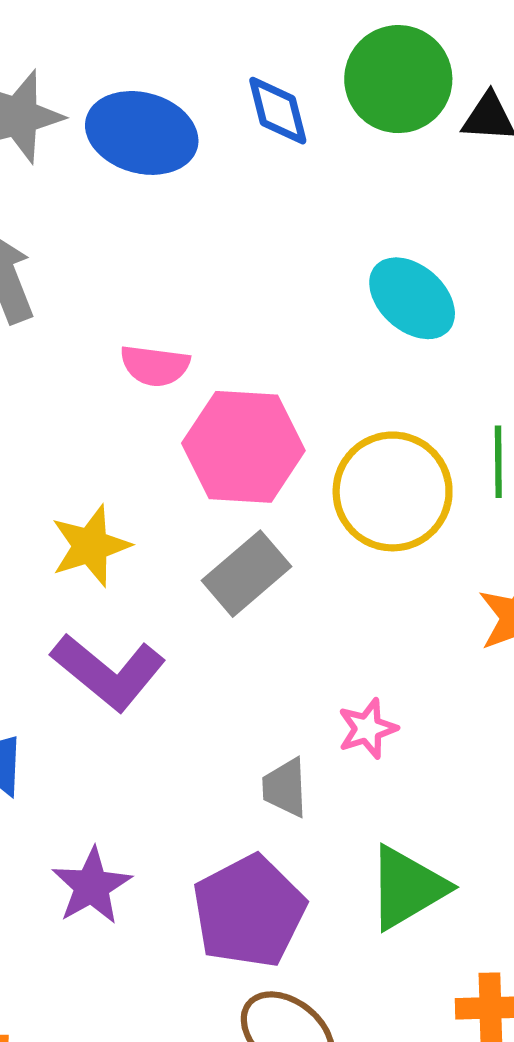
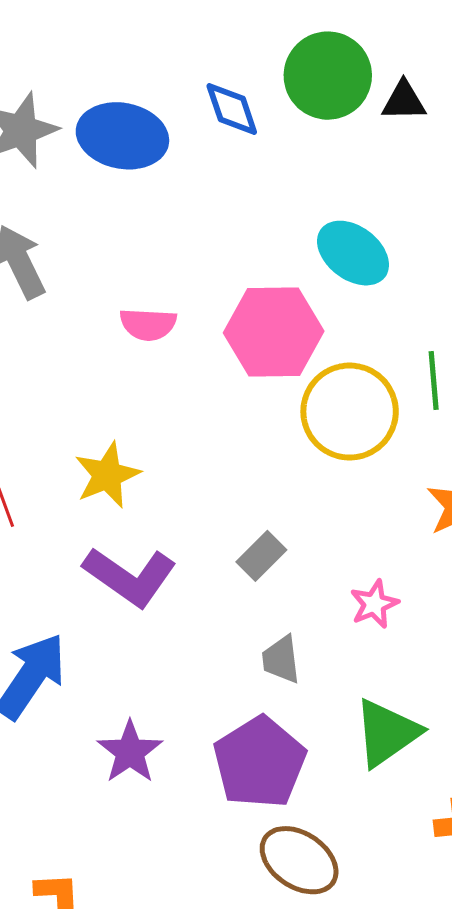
pink hexagon: (243, 447) -> (274, 332), moved
gray rectangle: (247, 574) -> (261, 556), moved, size x0.7
pink star: (367, 729) -> (374, 604), moved

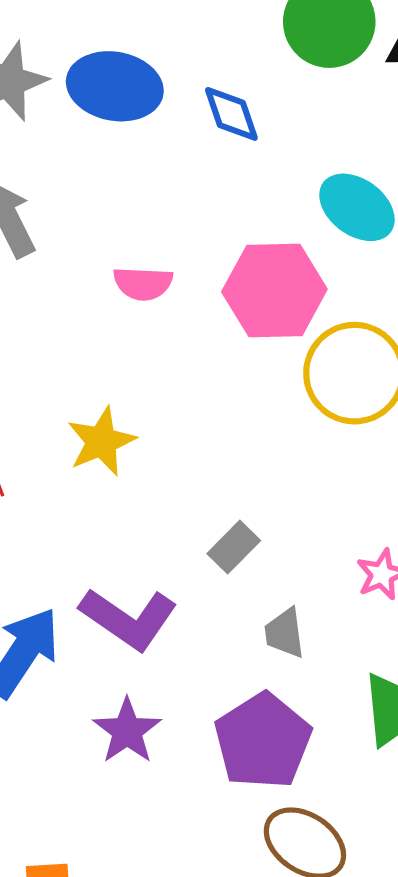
blue diamond: (232, 109) -> (231, 114), moved
gray rectangle: (261, 556) -> (234, 547), moved
purple L-shape: (130, 577) -> (129, 619), moved

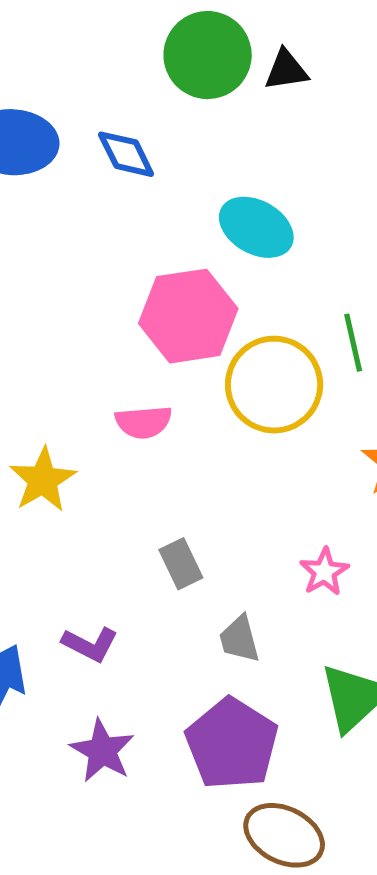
pink semicircle: (143, 283) -> (143, 422), moved
gray rectangle: (234, 547) -> (181, 564), turned -63
purple L-shape: (129, 619) -> (90, 644), size x0.6

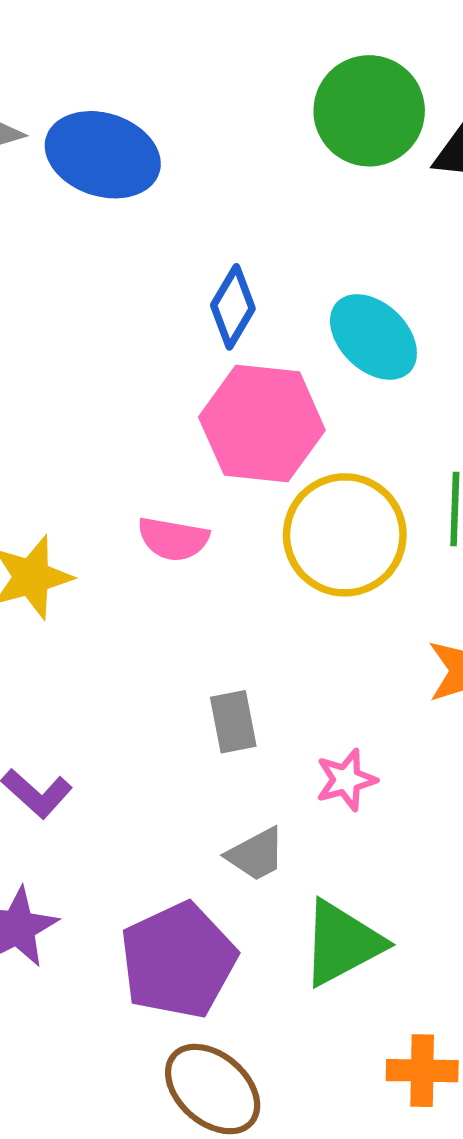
blue diamond: (126, 154) -> (233, 307), moved, turned 42
gray rectangle: (181, 564) -> (233, 722), moved
gray trapezoid: (239, 639) -> (256, 854), moved, turned -118

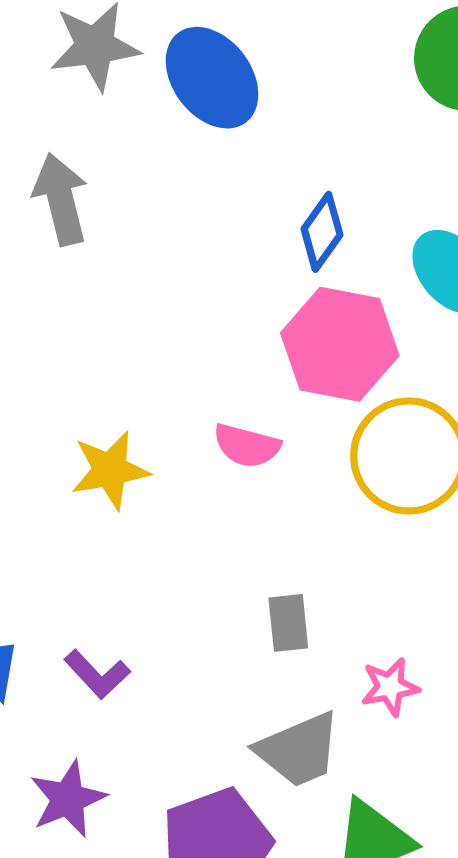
blue ellipse: (103, 155) -> (212, 78), turned 30
gray trapezoid: (256, 854) -> (299, 750), size x1.5

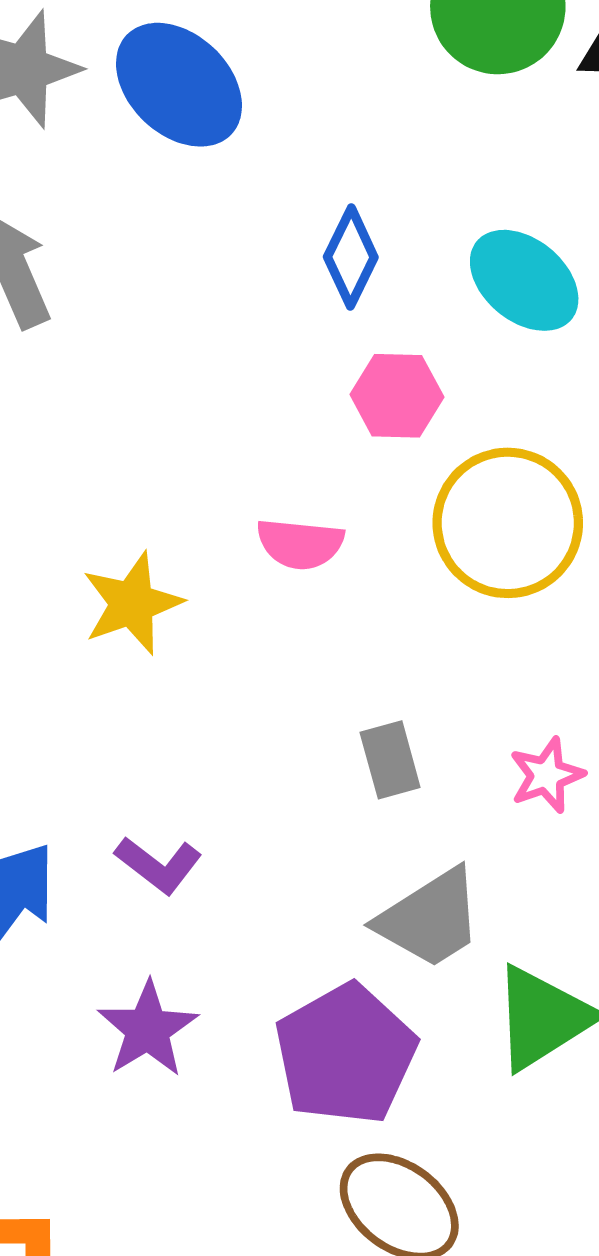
pink hexagon: (340, 344) -> (397, 396), size x0.6
pink star: (390, 687) -> (547, 775), moved

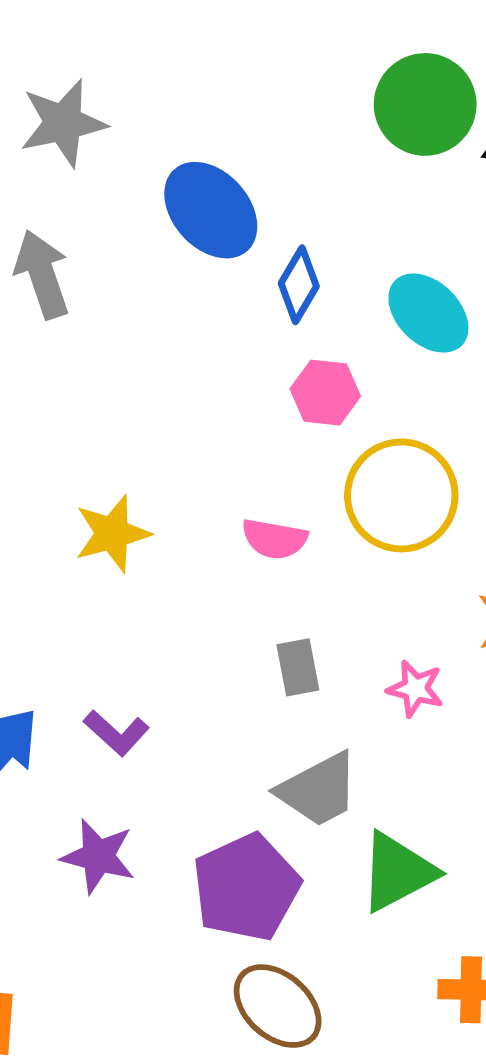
blue ellipse: (179, 85) -> (211, 210), moved
pink semicircle: (300, 544) -> (274, 539), moved
pink star: (547, 775) -> (415, 689), turned 30
purple star: (148, 1029) -> (98, 856), turned -30

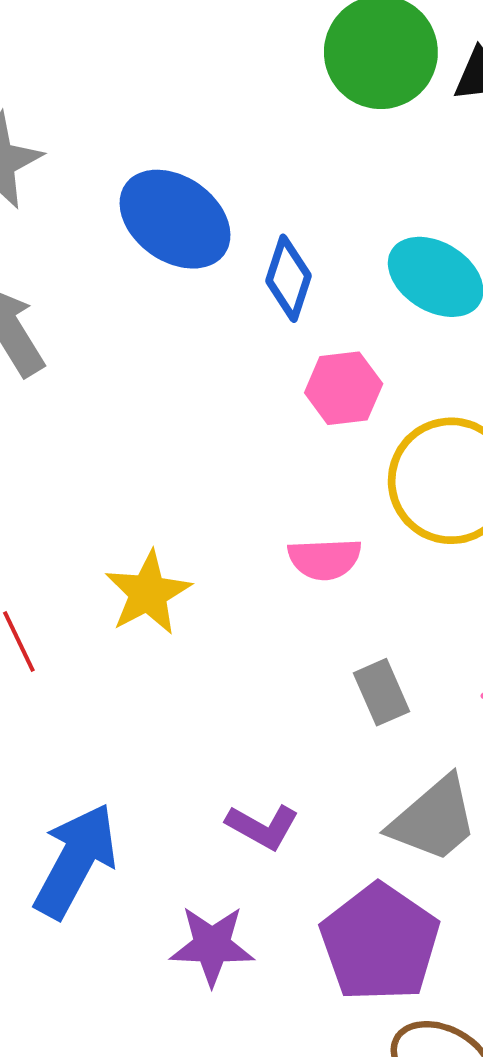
purple L-shape: (116, 733) -> (263, 827), moved

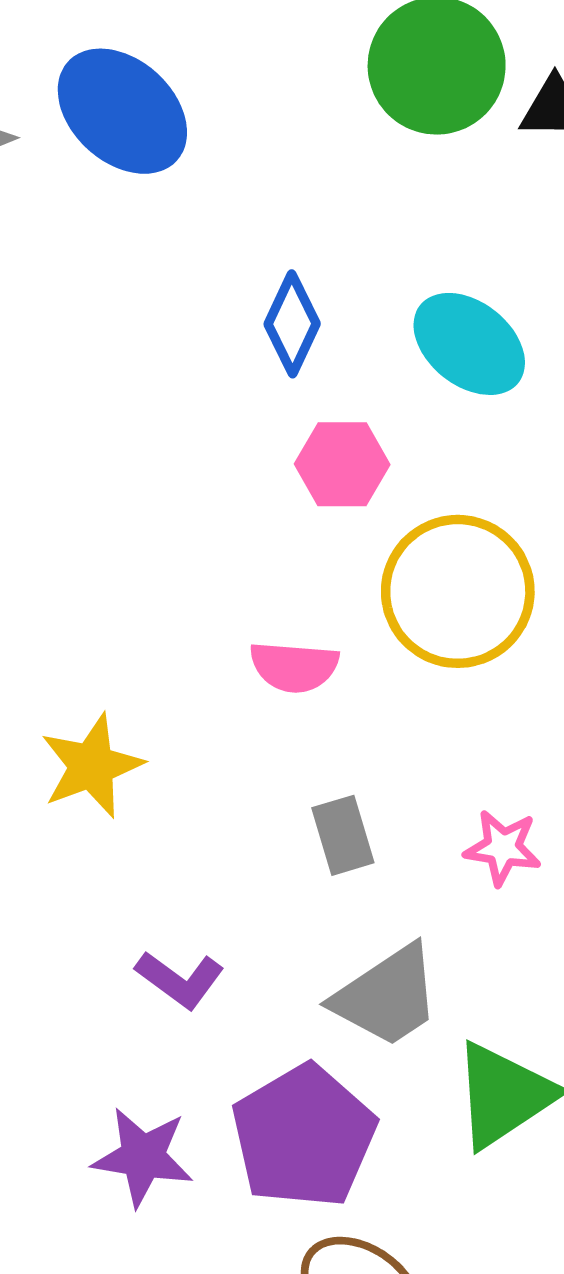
blue ellipse: (175, 219) -> (122, 111), moved
yellow star: (148, 593) -> (92, 766), moved
purple star: (212, 946) -> (143, 1157), moved

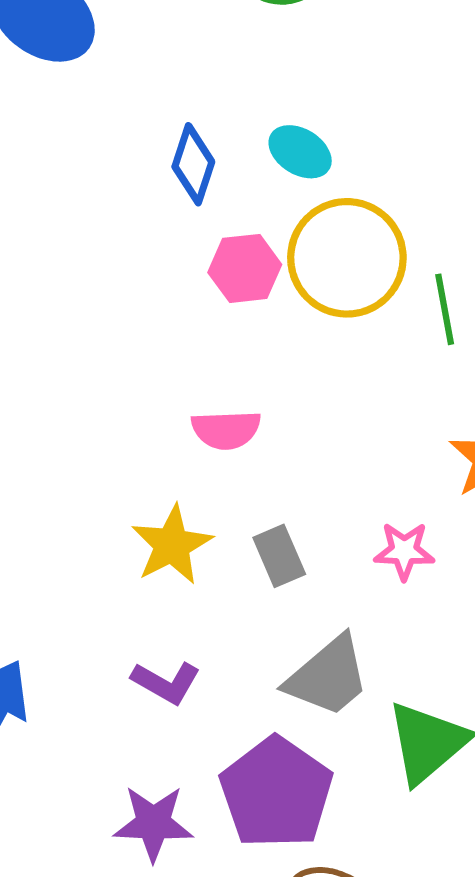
cyan ellipse: (469, 344) -> (300, 152), moved, size x0.7
yellow circle: (458, 591) -> (347, 258), moved
yellow star: (92, 766) -> (172, 545), moved

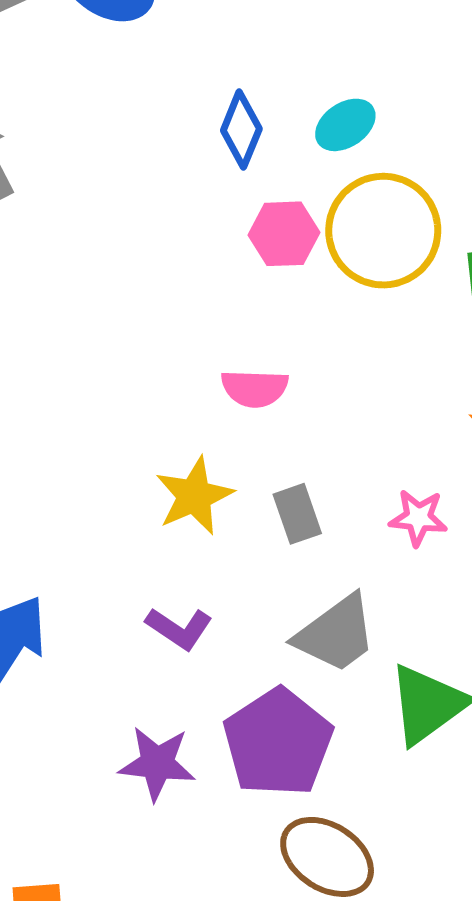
cyan ellipse: (300, 152) -> (345, 125), turned -70

